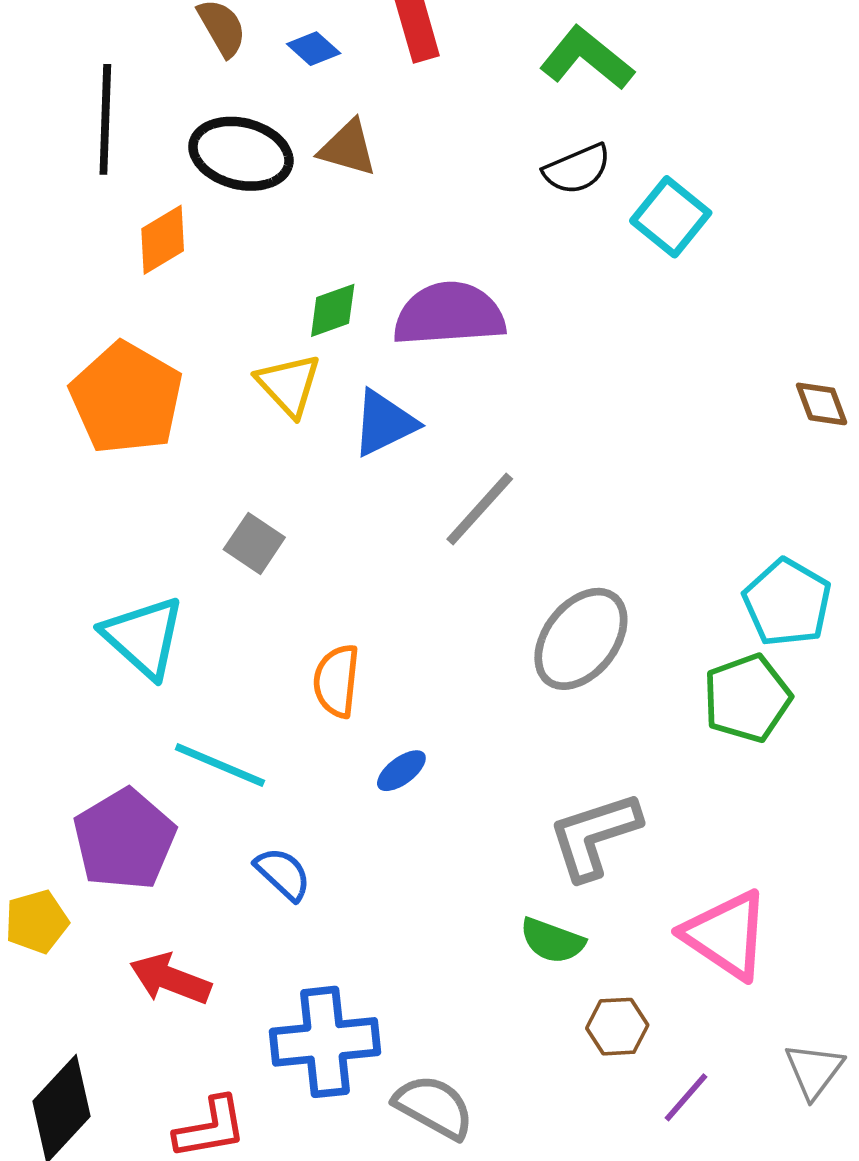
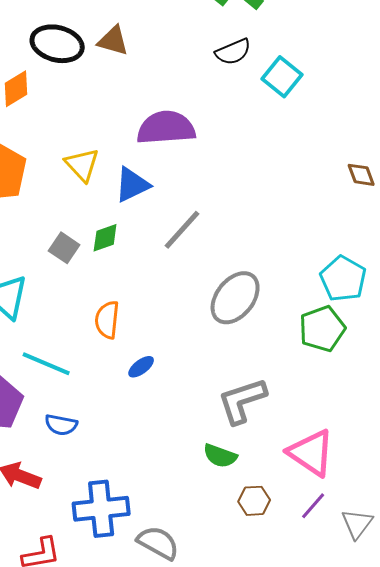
green diamond: (333, 310) -> (105, 238), moved
blue semicircle: (283, 874) -> (61, 425), moved, turned 148
purple line: (686, 1097) -> (313, 506), moved

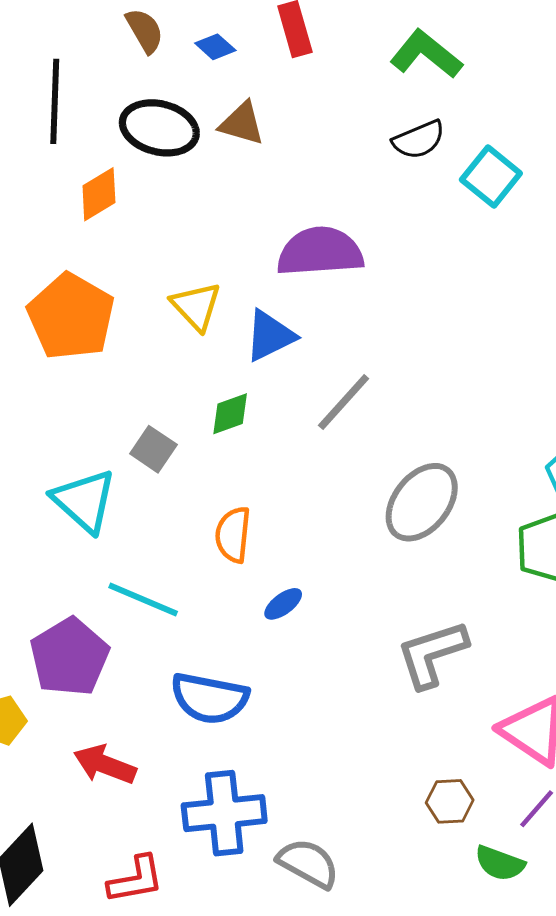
gray square: (64, 248) -> (153, 449), moved
blue semicircle: (61, 425) -> (209, 698), moved, size x1.6
green semicircle: (220, 456) -> (500, 863), moved

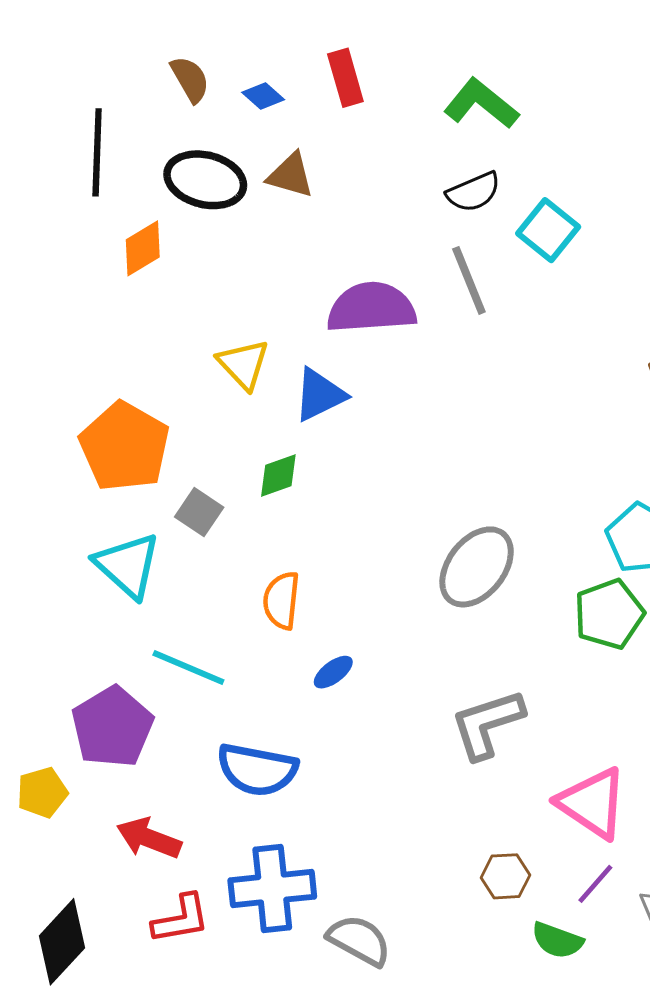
orange pentagon: (71, 317) -> (124, 447), moved
gray line: (344, 402) -> (469, 280), moved, turned -64
red L-shape: (136, 879) -> (181, 919), moved

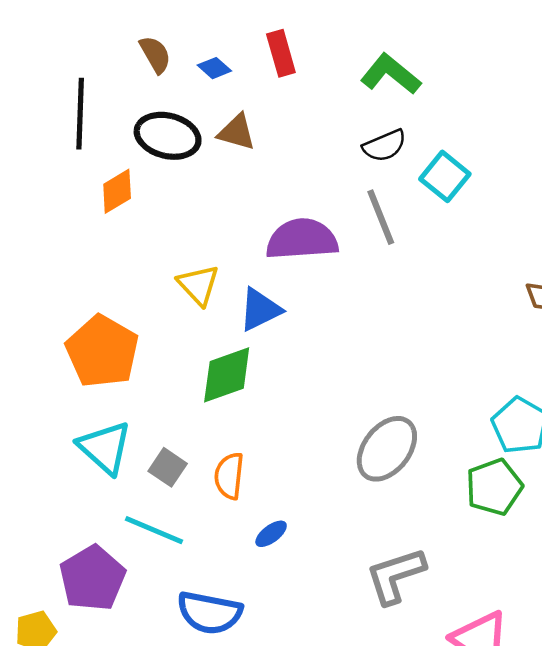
green diamond: (278, 475) -> (227, 375), size x1.6
gray square: (199, 512) -> (168, 467), moved

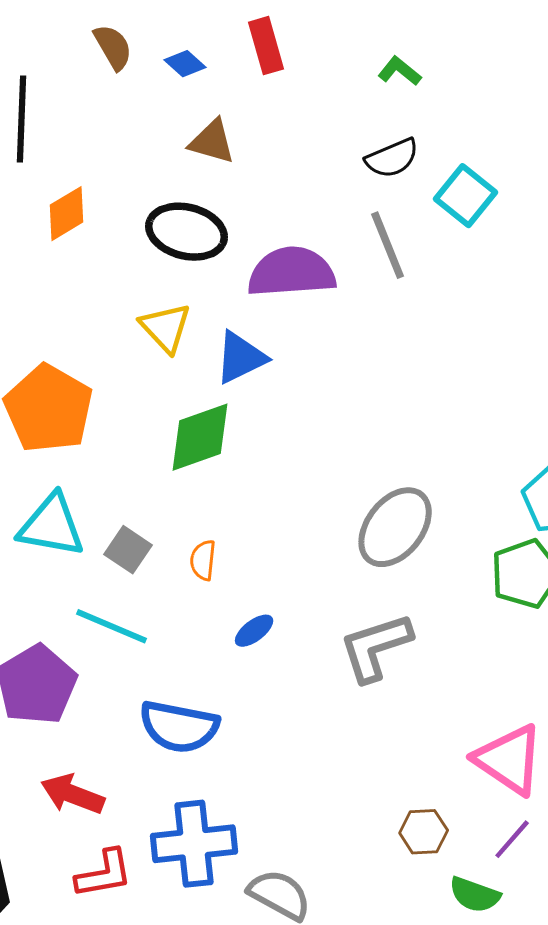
green L-shape: (391, 74) -> (400, 71), size x0.6
black ellipse: (168, 136) -> (187, 232), moved
cyan triangle: (105, 448) -> (51, 526), turned -32
orange semicircle: (229, 476) -> (203, 560), size x0.7
gray L-shape: (396, 576) -> (376, 647), moved

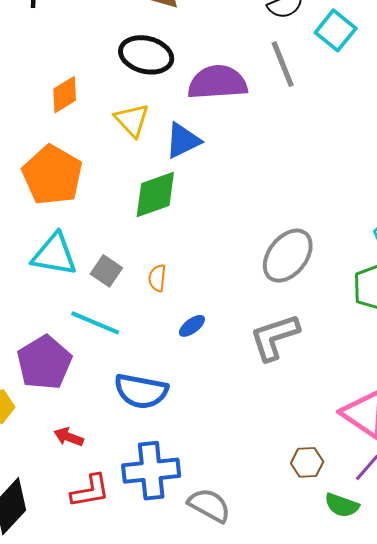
orange diamond: (66, 214) -> (65, 95), moved
red arrow: (72, 794) -> (69, 437), size x0.7

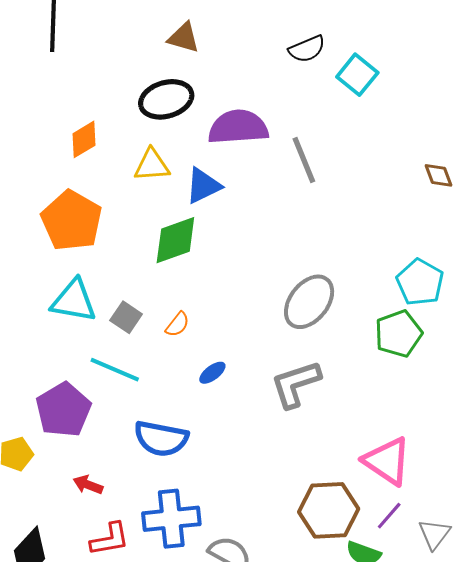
black ellipse: (146, 55) -> (166, 99), turned -30
gray line: (283, 64) -> (304, 160), moved
yellow triangle: (132, 120) -> (152, 165), turned -51
orange semicircle: (157, 278) -> (177, 324), turned -148
brown hexagon: (307, 462) -> (329, 510), size x1.8

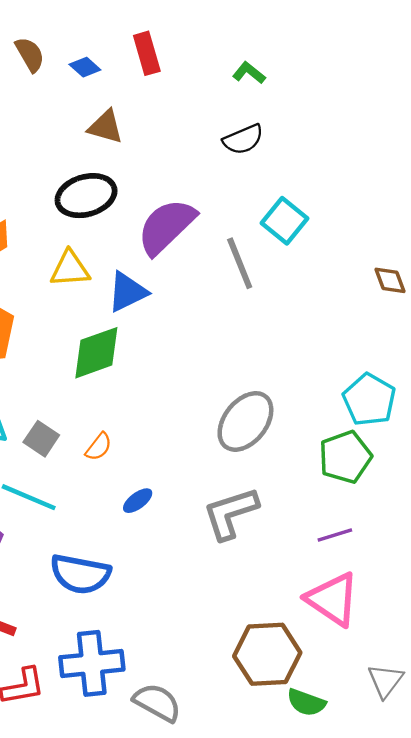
cyan square: (357, 75) -> (284, 221), moved
purple semicircle: (238, 127) -> (166, 227), turned -40
purple line: (389, 516) -> (335, 535), moved, turned 32

